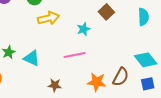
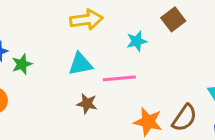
cyan triangle: (32, 58) -> (80, 64), moved, turned -42
brown star: (55, 85) -> (87, 104), moved

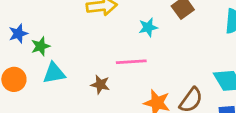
cyan triangle: (80, 64) -> (54, 73), moved

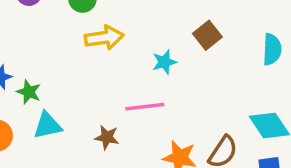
green star: (41, 46) -> (29, 92), turned -30

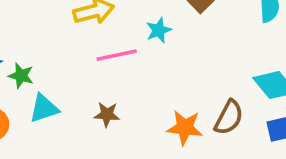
pink line: (145, 107) -> (117, 55), moved

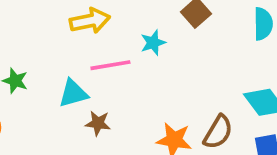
cyan triangle: (44, 108) -> (73, 93), moved

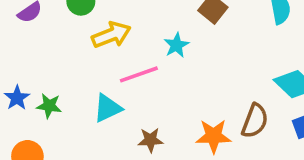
brown star: (98, 123) -> (150, 140), moved

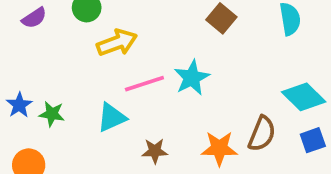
cyan star: (176, 45) -> (192, 78), moved, size x1.4

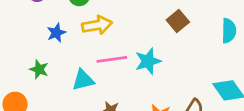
blue star: (19, 105) -> (56, 33), moved

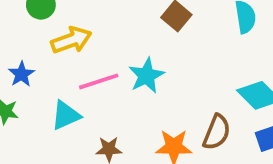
blue star: (56, 33) -> (21, 74), moved

